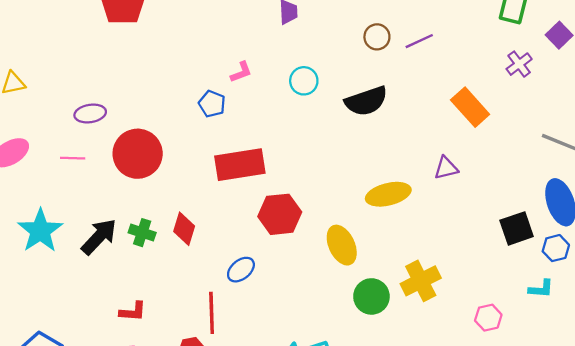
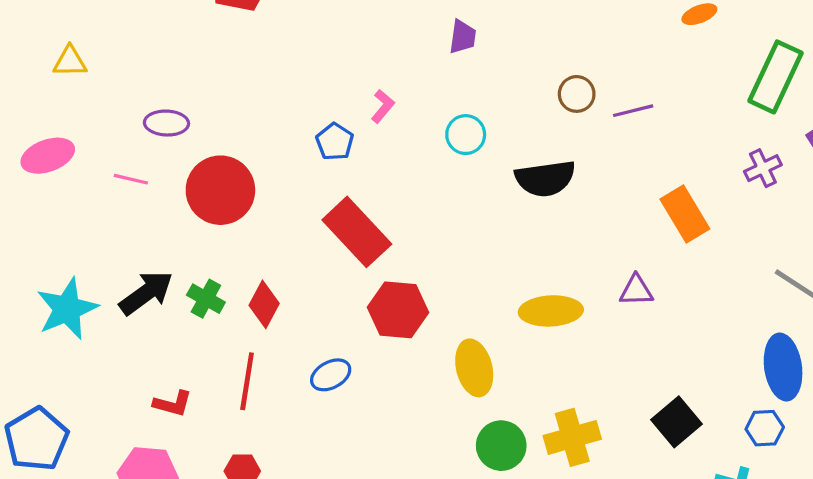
pink L-shape: (241, 72) -> (383, 106), turned -40
red rectangle: (240, 165) -> (357, 232), turned 45
black square: (517, 228) -> (677, 422), moved, turned -32
cyan star: (40, 231) -> (67, 309), moved
red line: (212, 313) -> (247, 381), moved

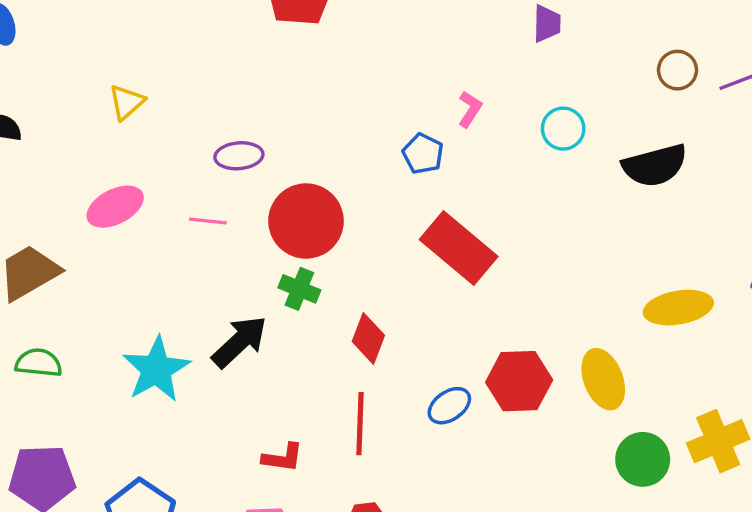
yellow triangle: (70, 61) -> (127, 102), turned -33
green cross: (206, 299) -> (299, 289), moved
red hexagon: (398, 310) -> (519, 381), moved

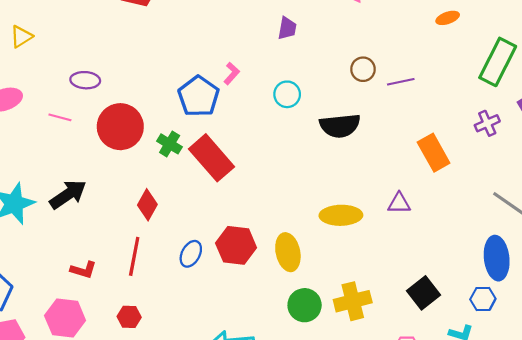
blue pentagon: (423, 154) -> (199, 96), size x1.6
green cross: (299, 289) -> (170, 144), moved
blue ellipse: (449, 406) -> (191, 254), turned -35

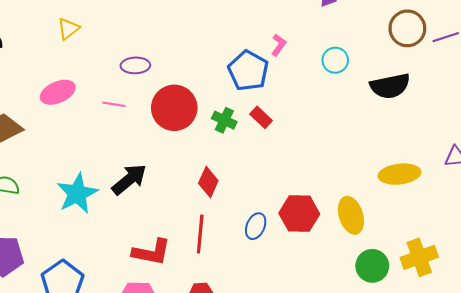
brown circle: (363, 69) -> (407, 28), size x1.5
red rectangle: (212, 158) -> (261, 117), moved, size x0.5
red L-shape: (83, 270) -> (152, 252), size x1.5

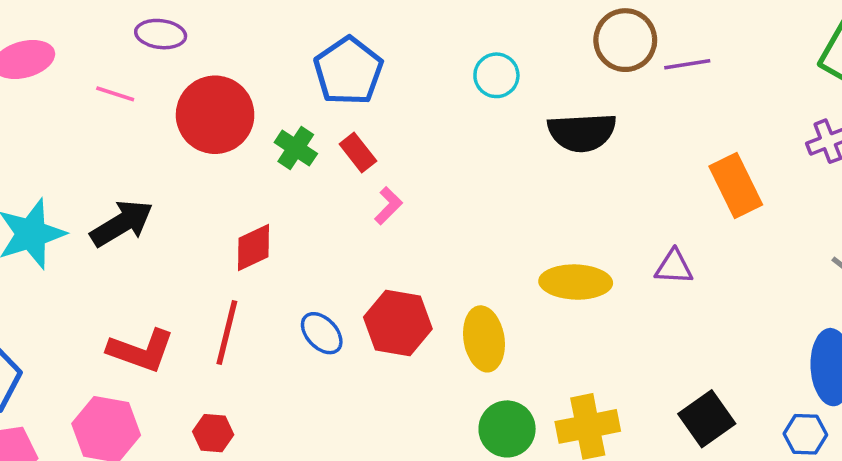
pink L-shape: (279, 45) -> (388, 206), moved
red diamond: (208, 182) -> (253, 248), turned 32
blue ellipse: (256, 226) -> (322, 333), turned -75

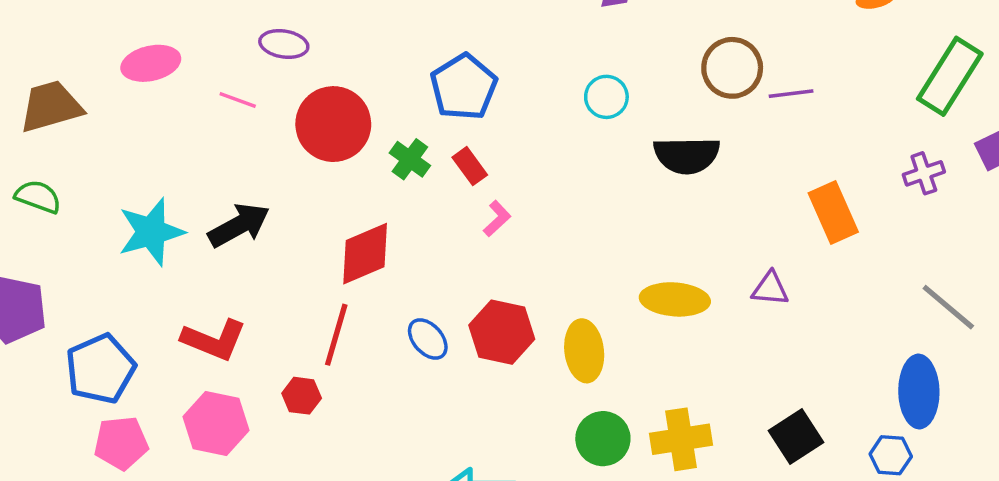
red diamond: (253, 248) -> (365, 254), size x1.4
red L-shape: (141, 351) -> (214, 340), moved
red hexagon: (213, 433) -> (302, 396), moved

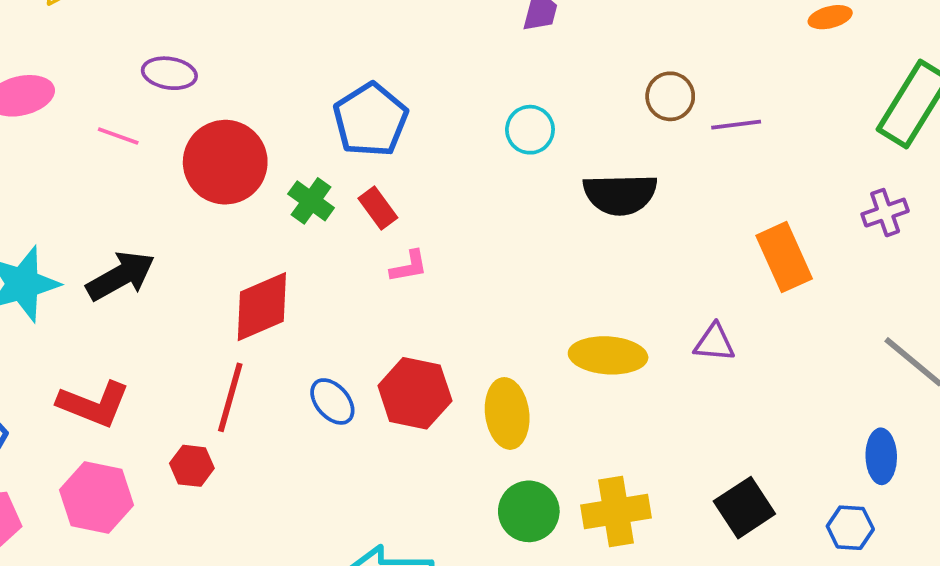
brown circle: (732, 68) -> (670, 96), size x0.7
pink L-shape: (497, 219) -> (409, 266), turned 33
blue ellipse: (919, 392) -> (881, 456), size x0.7

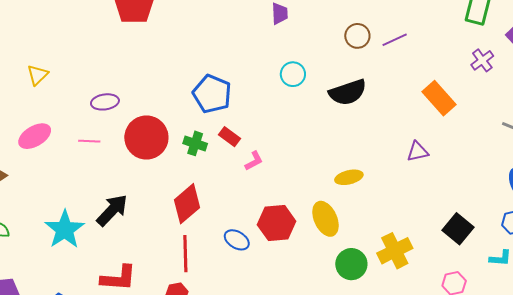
yellow ellipse: (608, 355) -> (349, 177), moved, size x0.7

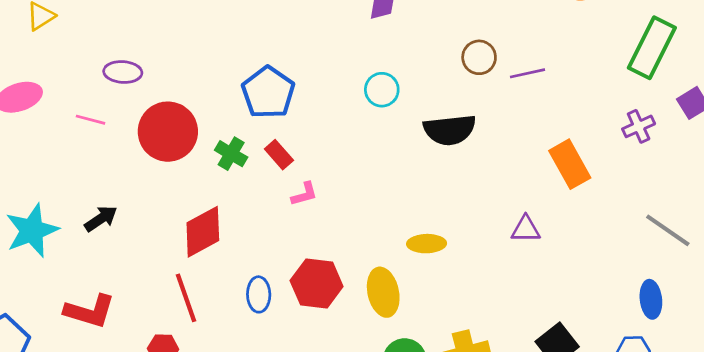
black arrow: (112, 210) -> (101, 219), size x0.7
blue ellipse: (237, 240) -> (259, 294), turned 45
red line: (185, 254) -> (186, 298), turned -30

